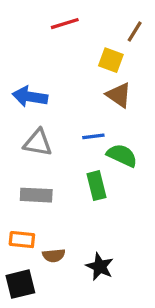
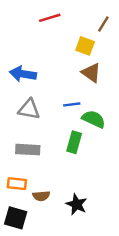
green rectangle: (97, 186) -> (74, 142), turned 30
black square: (20, 284) -> (16, 218), turned 30

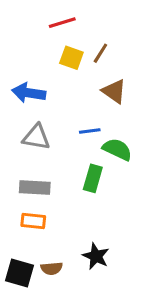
brown line: (103, 24) -> (100, 53), moved
yellow square: (85, 46) -> (71, 58), moved
orange rectangle: (17, 184) -> (33, 221), moved
brown semicircle: (41, 196) -> (52, 268), moved

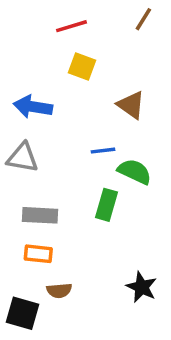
brown line: (100, 53) -> (143, 19), moved
gray triangle: (36, 137) -> (22, 158), moved
black star: (96, 256) -> (142, 287), moved
brown semicircle: (52, 268) -> (59, 291), moved

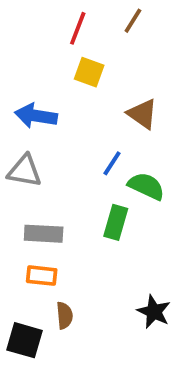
brown line: (143, 19) -> (133, 21), moved
red line: (71, 26) -> (78, 28), turned -52
blue line: (103, 151) -> (112, 163), turned -50
brown semicircle: (59, 291) -> (64, 315), turned -90

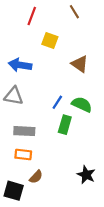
brown line: (133, 21) -> (74, 12), turned -64
red line: (78, 28) -> (32, 16), moved
blue line: (112, 163) -> (57, 102), moved
brown semicircle: (64, 315) -> (36, 177), turned 48

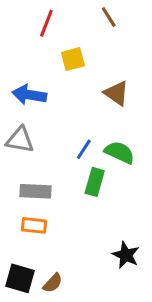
yellow square: (50, 40) -> (73, 59), turned -35
brown semicircle: (36, 177) -> (53, 283), moved

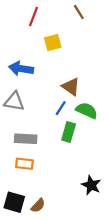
brown triangle: (116, 93) -> (71, 87), moved

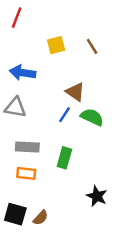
brown line: (79, 12) -> (92, 46), moved
red line: (33, 17) -> (17, 18), moved
green rectangle: (69, 132) -> (64, 158), moved

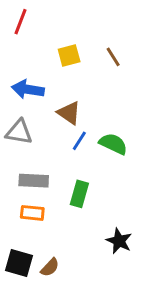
brown triangle: (75, 92) -> (69, 113), moved

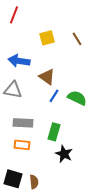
black star: (119, 241) -> (64, 154), moved
brown semicircle: (50, 267) -> (34, 182), turned -48

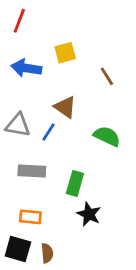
brown line: (77, 39) -> (107, 76), moved
blue arrow: (19, 61) -> (26, 68), moved
blue line: (54, 96) -> (49, 132), moved
orange rectangle: (22, 145) -> (30, 217), moved

